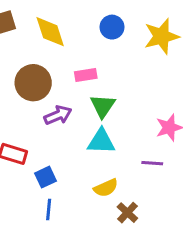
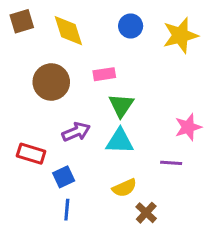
purple arrow: (58, 115) -> (76, 132), moved

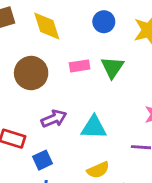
green triangle: (121, 105) -> (112, 67), moved

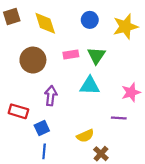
purple arrow: (54, 119) -> (51, 96), turned -60
cyan triangle: (94, 127) -> (90, 86), moved

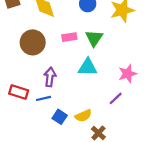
purple line: (119, 118) -> (116, 98), turned -48
blue square: (42, 128) -> (60, 117), moved, turned -32
blue line: (44, 151) -> (43, 98), moved, turned 72

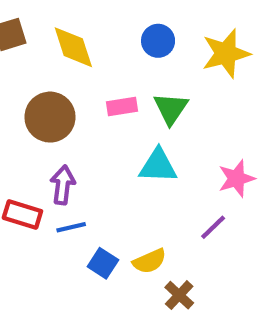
purple arrow: (50, 77) -> (63, 185), moved

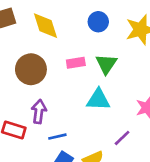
blue line: (71, 227) -> (57, 137), moved
purple line: (213, 227) -> (122, 138), moved

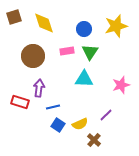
blue circle: (98, 22) -> (84, 29), moved
purple line: (122, 138) -> (106, 115), moved

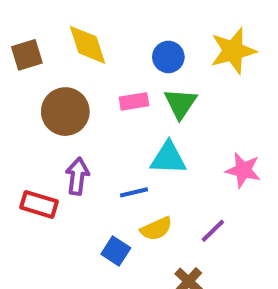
brown square: (14, 17) -> (27, 55), moved
pink star: (121, 85) -> (243, 170), turned 30
blue line: (53, 107) -> (134, 192), moved
yellow semicircle: (80, 124) -> (156, 229), moved

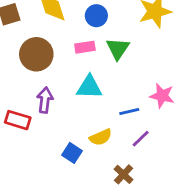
blue circle: (168, 57) -> (96, 16), moved
cyan triangle: (168, 158) -> (89, 87), moved
blue line: (134, 192) -> (129, 111), moved

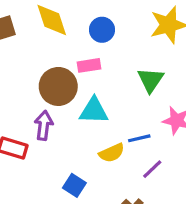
green triangle: (118, 49) -> (151, 80), moved
brown circle: (36, 54) -> (58, 86), moved
yellow semicircle: (101, 137) -> (112, 153), moved

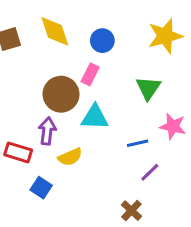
pink rectangle: (89, 65) -> (90, 74), turned -55
yellow semicircle: (112, 153) -> (70, 157), moved
blue square: (74, 185) -> (41, 188), moved

